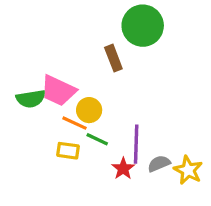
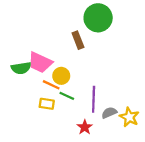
red star: (123, 168) -> (85, 127), moved

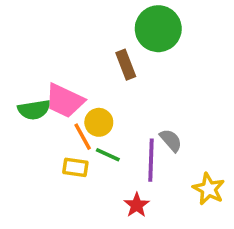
orange line: (51, 85) -> (83, 137), turned 36
gray semicircle: (109, 113) -> (171, 140), moved, turned 72

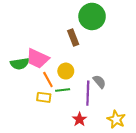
yellow circle: (99, 122) -> (66, 71), moved
green line: (108, 155) -> (63, 90), turned -32
yellow star: (209, 189) -> (116, 119), moved

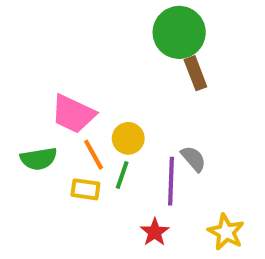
brown rectangle: (73, 37) -> (195, 73), moved
green semicircle: (20, 64) -> (39, 159), moved
green line: (63, 90) -> (122, 175), turned -64

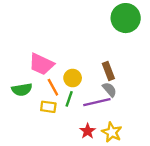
green circle: (179, 32) -> (126, 18), moved
brown rectangle: (195, 73) -> (108, 71), moved
purple line: (171, 181) -> (97, 102), turned 75
yellow star: (226, 232) -> (112, 132), moved

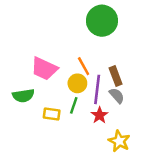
green circle: (126, 18) -> (102, 21), moved
orange line: (53, 87) -> (84, 66), moved
purple line: (97, 102) -> (97, 89), moved, turned -70
red star: (88, 131) -> (100, 115), moved

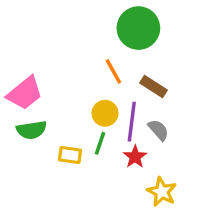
orange line: (84, 66) -> (113, 71), moved
pink trapezoid: (44, 69) -> (25, 93), moved, turned -64
brown rectangle: (116, 76) -> (153, 87), moved, turned -36

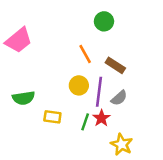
green circle: (138, 28) -> (104, 21), size x0.6
pink trapezoid: (25, 93) -> (19, 40), moved
gray semicircle: (158, 130) -> (119, 98), turned 90
green line: (100, 143) -> (85, 122), moved

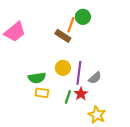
orange line: (85, 54) -> (71, 25), moved, turned 49
brown rectangle: (115, 65) -> (63, 36), moved
green semicircle: (24, 98) -> (37, 78), moved

